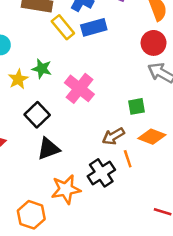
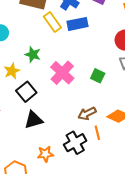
yellow star: (18, 79) -> (12, 71), moved
green square: (136, 106) -> (98, 76), moved, turned 32
orange star: (66, 189) -> (45, 154), size x0.7

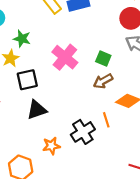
green star: (33, 54) -> (22, 39), moved
black square: (26, 92) -> (27, 80), turned 30
brown arrow: (87, 114) -> (103, 81), moved

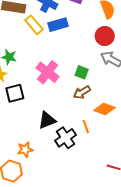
black triangle: (37, 110) -> (47, 120), moved
orange star: (51, 146) -> (25, 150), moved

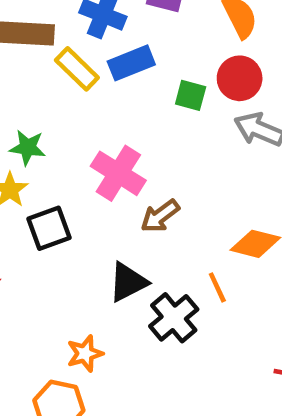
green square: (82, 72) -> (191, 95), moved
brown arrow: (82, 92) -> (160, 216), moved

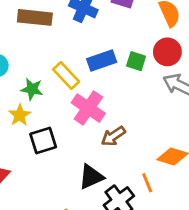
blue rectangle: (131, 63) -> (102, 60), moved
yellow rectangle: (77, 69) -> (66, 76), moved

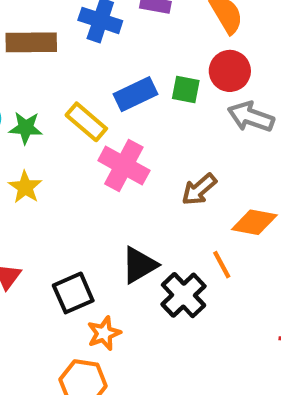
green star: (32, 89) -> (26, 128), moved
brown arrow: (113, 136) -> (199, 189), moved
black square: (43, 141) -> (73, 293), moved

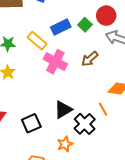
green square: (186, 90) -> (85, 25), turned 32
brown arrow: (199, 189) -> (90, 59), moved
orange star: (104, 333) -> (65, 144), moved

